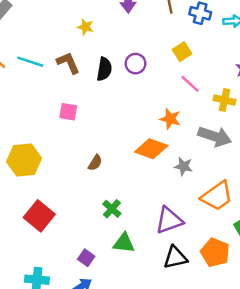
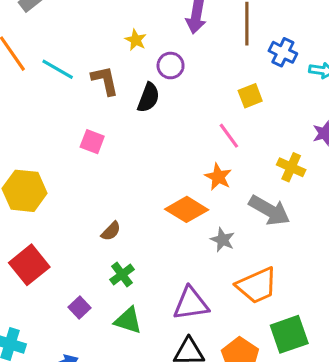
purple circle: (136, 64) -> (171, 66), moved
pink line: (190, 84) -> (229, 136), moved
brown semicircle: (95, 163) -> (111, 231), moved
purple square: (86, 258) -> (79, 308), moved

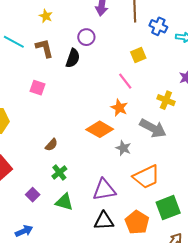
yellow star: (136, 40) -> (46, 16), moved

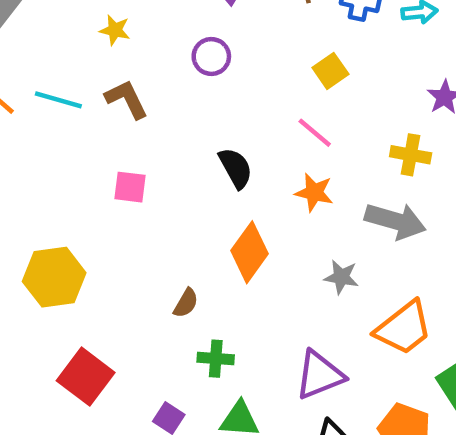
black semicircle: (73, 58) -> (236, 168), moved, turned -36
orange diamond: (100, 129) -> (250, 252), moved, turned -72
green cross: (59, 172) -> (216, 359), turned -35

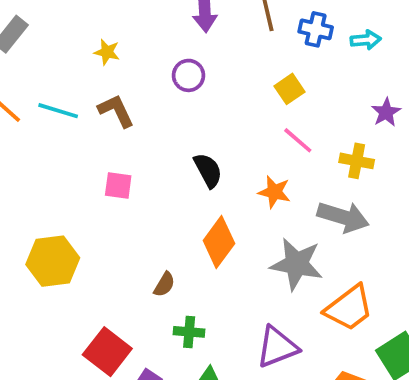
pink line: (315, 133) -> (298, 140), moved
gray star: (341, 277) -> (297, 264), size x1.8
red square: (86, 377) -> (107, 352), moved

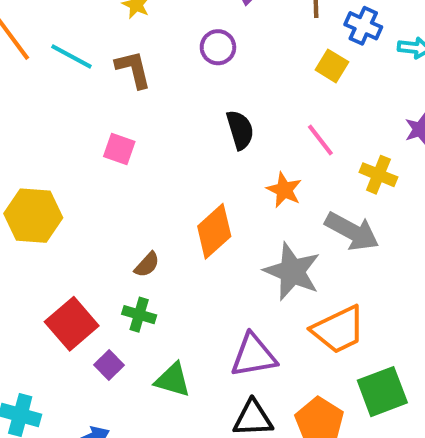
yellow square: (289, 89) -> (332, 66), moved, turned -36
black semicircle: (208, 170) -> (240, 130), moved
green cross: (189, 332) -> (139, 315), moved

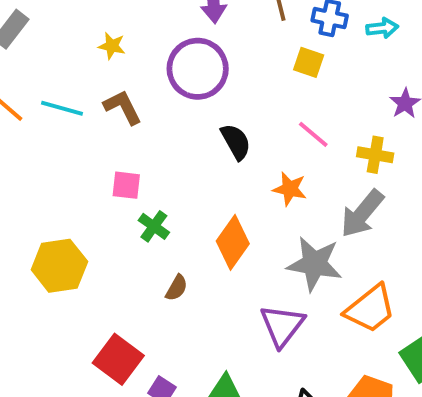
purple circle: (218, 47) -> (198, 69), size x1.8
gray arrow: (352, 231) -> (362, 214), turned 114
green cross: (139, 315) -> (154, 226), moved, turned 32
purple triangle: (253, 356) -> (282, 325), moved, turned -30

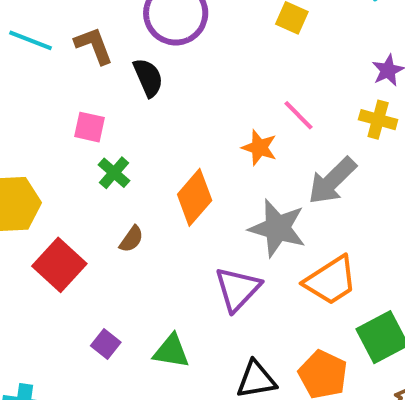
pink line: (313, 134) -> (299, 115), moved
black semicircle: (236, 142) -> (148, 78), moved
yellow cross: (375, 155) -> (378, 120), moved
red square: (118, 359) -> (59, 265), moved

